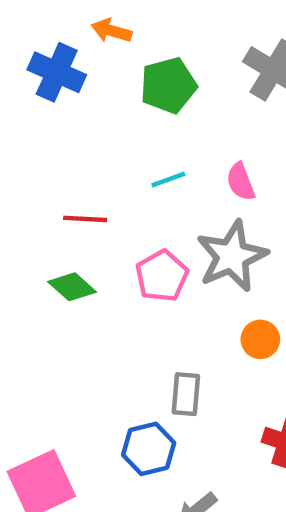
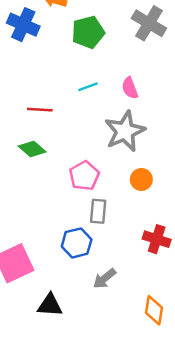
pink pentagon: (162, 276) -> (84, 176), moved

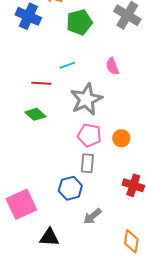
cyan line: (88, 87) -> (67, 65), moved
gray star: (125, 131) -> (86, 99), moved
pink pentagon: (84, 176) -> (89, 135), moved, turned -30

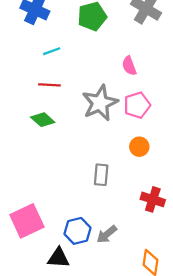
cyan line: (67, 65) -> (52, 51), moved
pink pentagon: (89, 135) -> (137, 105), moved, turned -30
blue hexagon: (70, 188) -> (78, 231), moved

